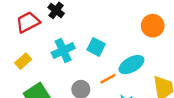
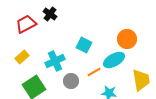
orange circle: (153, 26) -> (127, 39), moved
cyan cross: (63, 50) -> (55, 61), moved

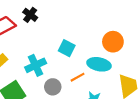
cyan ellipse: (114, 60) -> (99, 64), turned 40

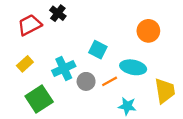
orange circle: (113, 42) -> (148, 31), moved
gray circle: (53, 87) -> (86, 81), moved

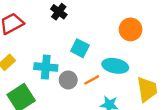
black cross: (58, 13) -> (59, 12), moved
cyan cross: (64, 68) -> (46, 67), turned 30

